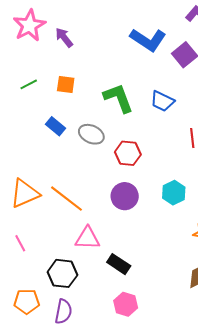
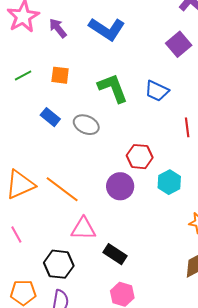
blue L-shape: (148, 40) -> (107, 29), moved
red hexagon: (128, 153) -> (140, 157), moved

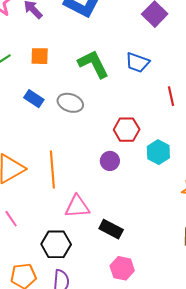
purple circle: (120, 186) -> (110, 161), size x0.7
orange line: (62, 189) -> (52, 169), turned 54

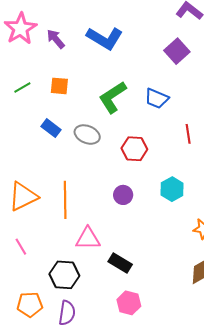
green L-shape: (93, 64) -> (113, 97), turned -100
red hexagon: (127, 130) -> (134, 149), moved

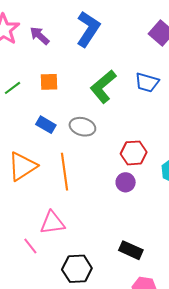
blue L-shape: (105, 38) -> (88, 29), turned -81
red hexagon: (134, 149) -> (134, 153), moved
orange triangle: (23, 197) -> (22, 166), moved
orange line: (65, 200) -> (64, 172), moved
pink triangle: (88, 239) -> (52, 223), moved

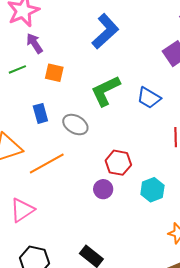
purple arrow: (40, 36) -> (34, 43), moved
blue rectangle: (46, 125) -> (40, 113), turned 30
orange line: (64, 172) -> (47, 163), turned 54
pink triangle: (52, 223) -> (22, 210), turned -40

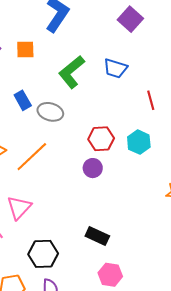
orange square: (54, 73) -> (25, 50), moved
blue rectangle: (40, 113) -> (23, 100), moved
cyan hexagon: (152, 190) -> (139, 142), moved

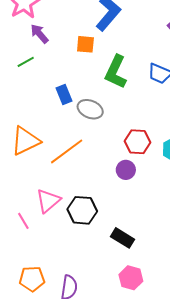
orange square: (25, 50) -> (85, 44), moved
green L-shape: (72, 72) -> (116, 72), turned -32
black hexagon: (43, 254) -> (82, 210), moved

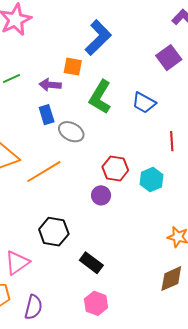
purple arrow: (39, 34) -> (50, 85), moved, turned -50
pink triangle: (48, 201) -> (17, 263), moved

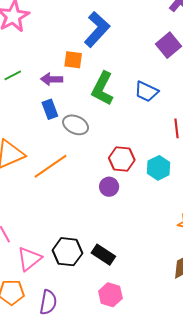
black hexagon: (54, 232) -> (67, 252), moved

